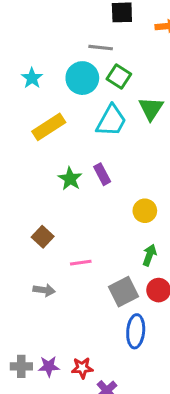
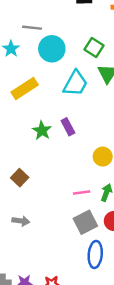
gray line: (101, 48) -> (32, 28), moved
green square: (119, 77) -> (94, 48), moved
pink line: (81, 263) -> (82, 193), moved

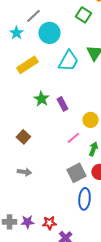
gray line: (32, 28) -> (33, 16), turned -49
green square: (94, 48) -> (83, 15), moved
purple rectangle: (68, 127) -> (62, 104), moved
pink line: (82, 193) -> (73, 138), moved, turned -32

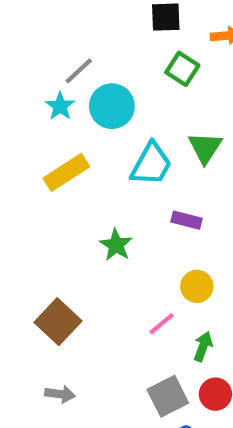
cyan star: (16, 33) -> (60, 106), moved
green star: (41, 99) -> (116, 245), moved
purple rectangle: (62, 104) -> (186, 220), moved, turned -48
brown square: (23, 137) -> (58, 322), size x1.5

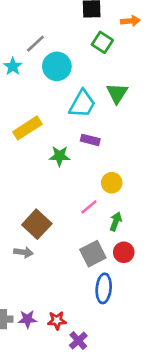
cyan star: (60, 106) -> (13, 66), moved
yellow rectangle: (66, 172) -> (27, 128), moved
purple rectangle: (186, 220) -> (90, 140), moved
green star: (116, 245) -> (60, 156), turned -30
brown square: (58, 322) -> (37, 224), moved

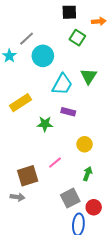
pink line: (89, 207) -> (55, 163), moved
brown square: (37, 224) -> (28, 176), turned 30
red circle: (124, 252) -> (94, 207), moved

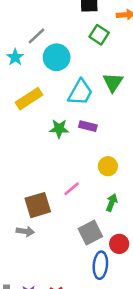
yellow rectangle: (21, 103) -> (29, 99), moved
green star: (45, 124) -> (59, 129), moved

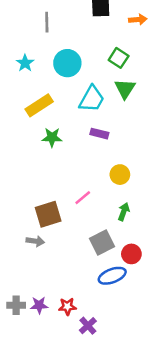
green square: (99, 35) -> (119, 58), moved
gray line: (37, 36) -> (47, 22), moved, turned -48
green star: (59, 129) -> (52, 137), moved
blue ellipse: (100, 265) -> (112, 276), turned 64

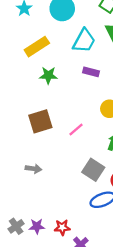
brown square: (48, 214) -> (40, 121), moved
gray square: (102, 242) -> (93, 170), turned -30
gray cross: (16, 305) -> (16, 226), turned -35

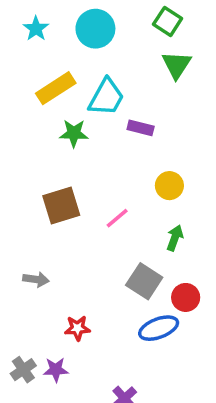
cyan trapezoid: (84, 41) -> (106, 97), moved
gray arrow: (33, 169) -> (36, 279), moved
red star: (62, 227) -> (77, 328), moved

